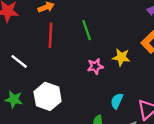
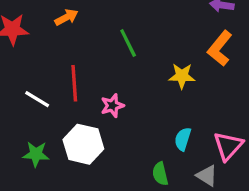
red line: (51, 35) -> (74, 83), moved
pink star: (95, 66) -> (112, 106), moved

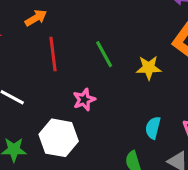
green line: (128, 43) -> (104, 54), moved
red line: (74, 83) -> (53, 54), moved

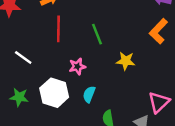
yellow star: (149, 68) -> (126, 61), moved
cyan semicircle: (153, 128) -> (89, 94), moved

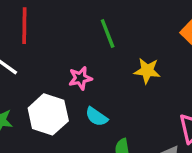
red line: (58, 29) -> (24, 26), moved
cyan semicircle: (89, 94) -> (96, 117), turned -77

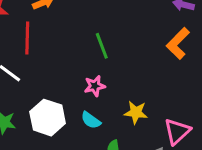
yellow star: (147, 71) -> (136, 112), moved
pink star: (80, 78) -> (95, 86), moved

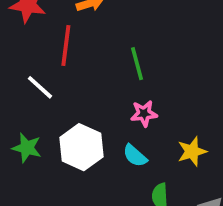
green line: (102, 46) -> (137, 64), moved
yellow star: (136, 112) -> (192, 151), turned -30

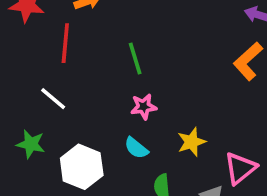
white line: (40, 87) -> (53, 99), moved
white hexagon: (81, 147) -> (82, 167), moved

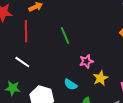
pink star: (144, 107) -> (86, 61), moved

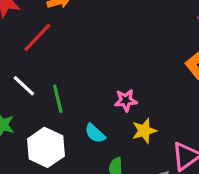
red line: (26, 31) -> (37, 37), turned 35
green line: (65, 36) -> (58, 99), moved

